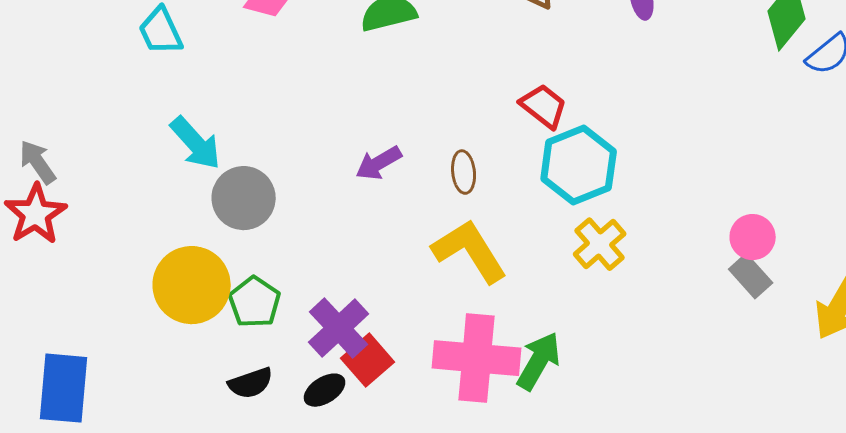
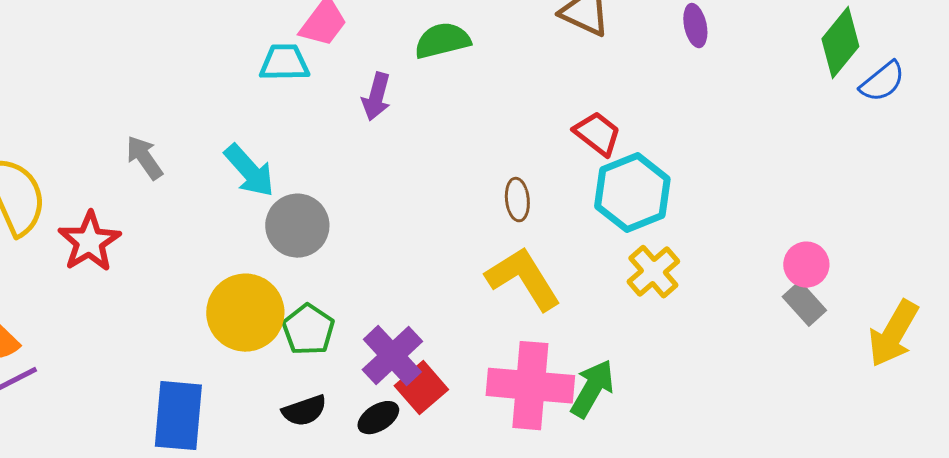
cyan trapezoid: (161, 31) -> (284, 63), moved, turned 114
gray arrow: (38, 162) -> (144, 158), moved
purple arrow: (379, 163) -> (376, 97), moved, turned -45
blue rectangle: (64, 388) -> (178, 416), moved

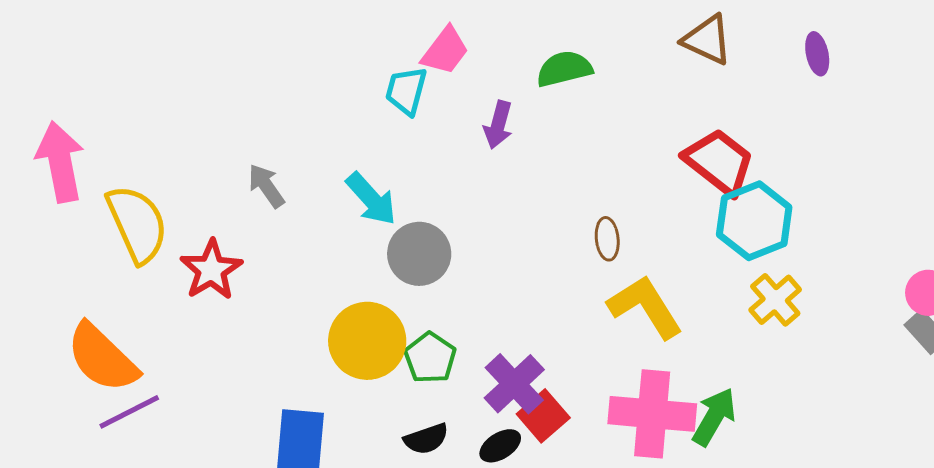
cyan trapezoid: (284, 63) -> (406, 91), turned -74
red trapezoid: (597, 134) -> (719, 162), size x1.5
brown ellipse: (517, 200) -> (607, 239), moved

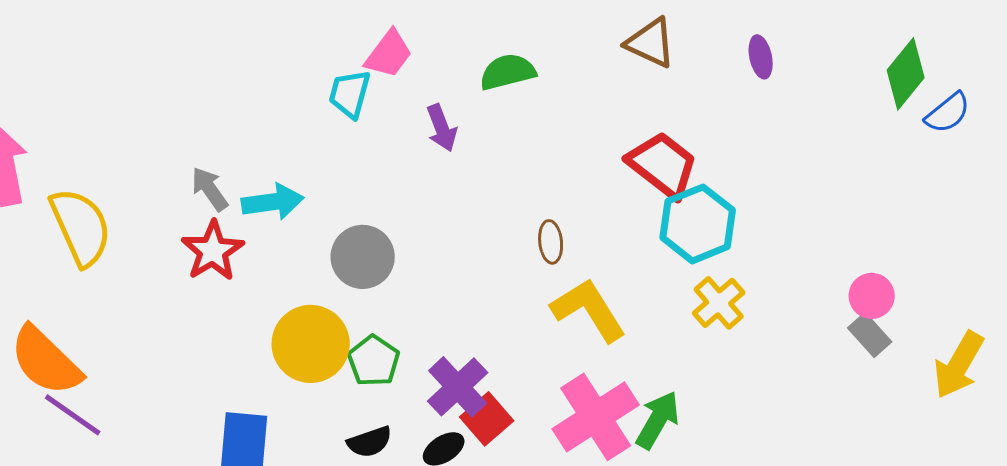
purple arrow: (498, 125) -> (442, 128), turned -36
cyan arrow: (371, 199) -> (273, 202), moved, turned -56
red star: (211, 270) -> (213, 251), moved
purple line: (129, 412) -> (73, 415), turned 62
pink cross: (652, 414) -> (596, 417), turned -38

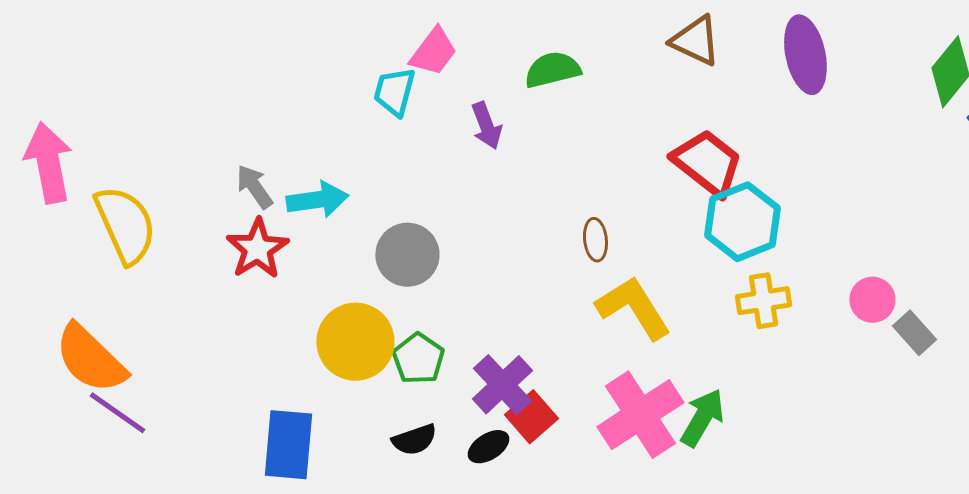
purple ellipse: (761, 57) -> (805, 55), size x1.8
pink circle: (872, 296) -> (872, 300), moved
yellow cross: (719, 303) -> (763, 301), turned 32

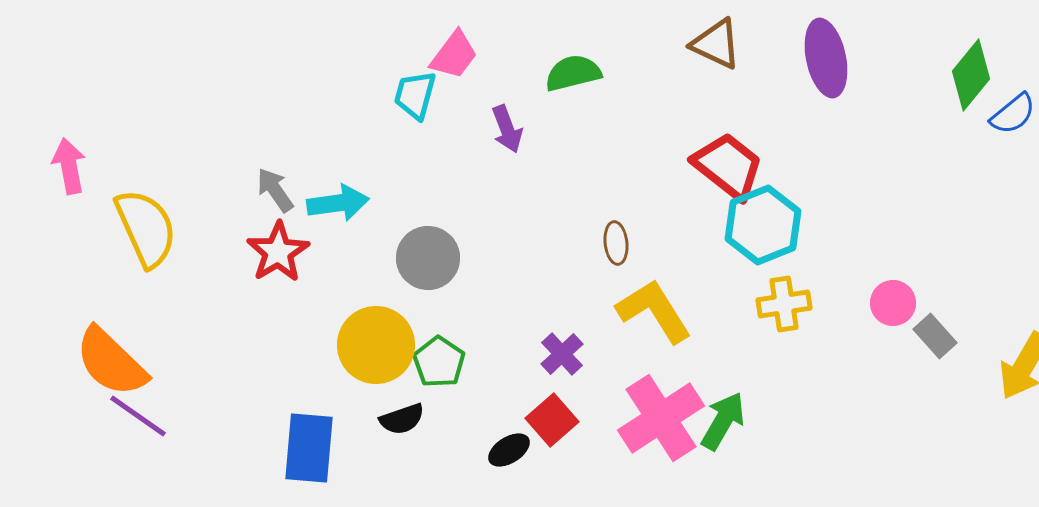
pink arrow: (48, 163) -> (69, 166), size x0.7
purple cross: (502, 385) -> (562, 354), moved, size x0.7
black semicircle: (414, 440) -> (402, 419), moved

